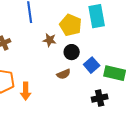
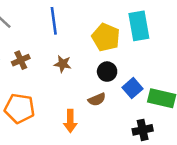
brown star: (50, 40) -> (63, 64), moved
orange arrow: (26, 91) -> (70, 121), moved

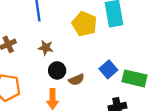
black circle: (107, 72) -> (57, 70), moved

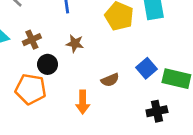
black circle: (57, 70) -> (48, 64), moved

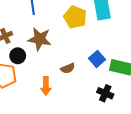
brown star: (75, 44) -> (40, 39), size x1.6
black cross: (157, 111) -> (105, 93), turned 35

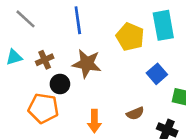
blue square: (97, 59) -> (157, 74), moved
brown semicircle: (68, 68) -> (135, 113), moved

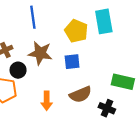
blue square: (157, 74) -> (72, 62), moved, turned 35
brown semicircle: (135, 113) -> (80, 94), size x1.5

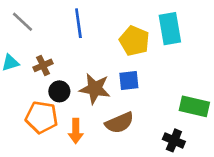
brown star: (40, 53) -> (95, 89), moved
brown semicircle: (80, 94) -> (119, 123), moved
orange arrow: (47, 101) -> (76, 131), moved

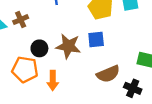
brown cross: (43, 65) -> (21, 20), moved
brown semicircle: (119, 123) -> (108, 74), moved

